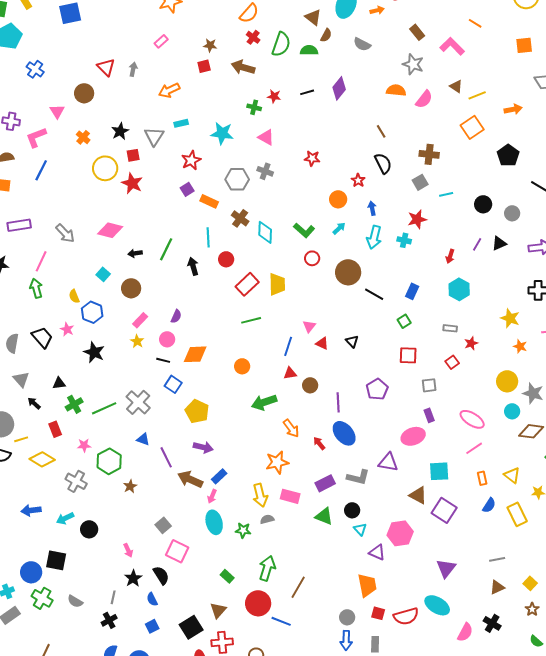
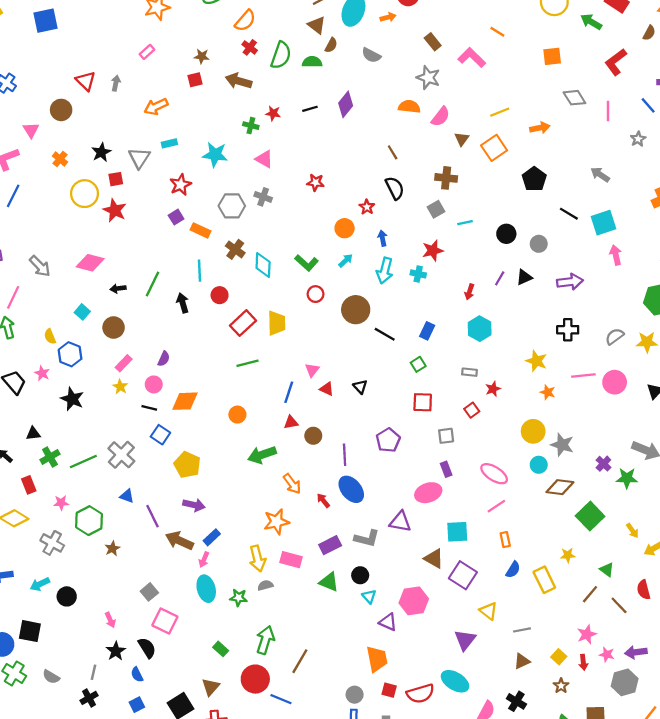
brown triangle: (456, 86) -> (462, 139), moved, turned 32
yellow triangle: (512, 475) -> (488, 611), moved

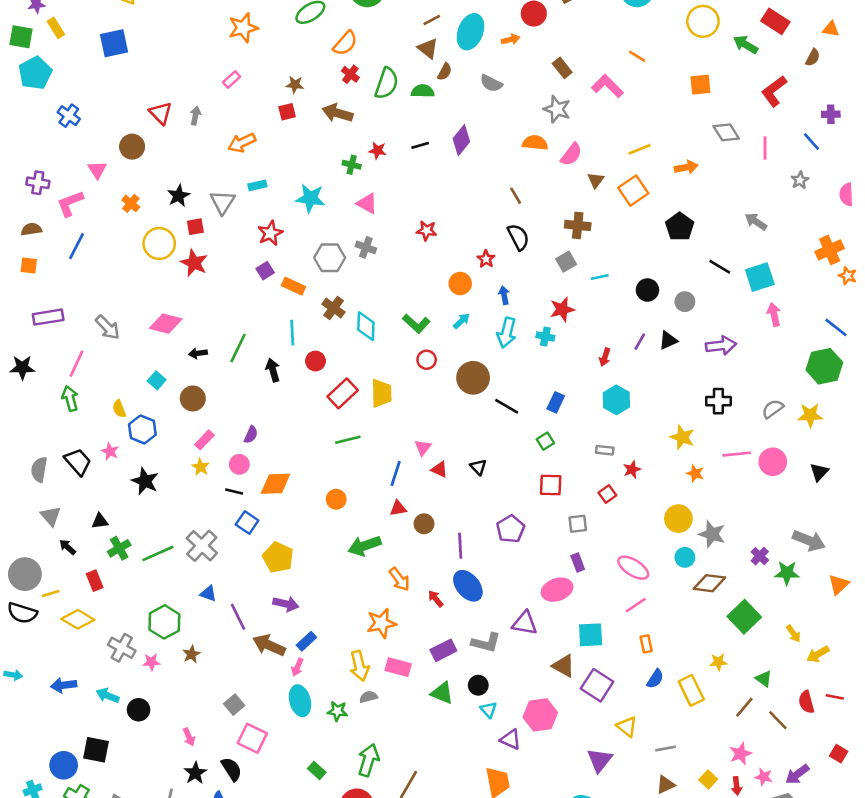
pink star: (61, 503) -> (151, 662), moved
cyan arrow: (40, 584) -> (108, 696), turned 48
purple arrow: (636, 652) -> (797, 774), turned -30

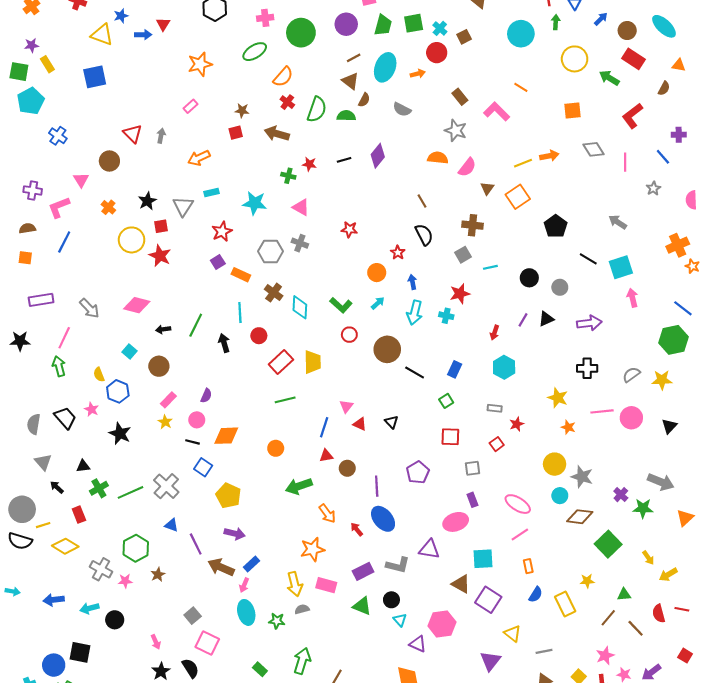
orange arrow: (686, 167) -> (549, 156), moved
green triangle: (764, 679) -> (624, 595), turned -40
cyan arrow: (108, 696) -> (89, 608), turned -36

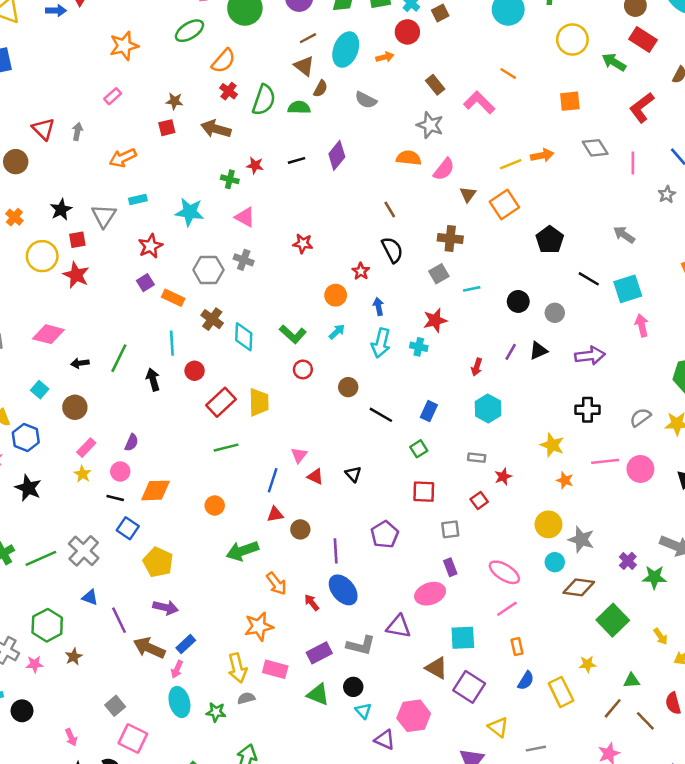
brown circle: (387, 349) -> (348, 387), size x0.6

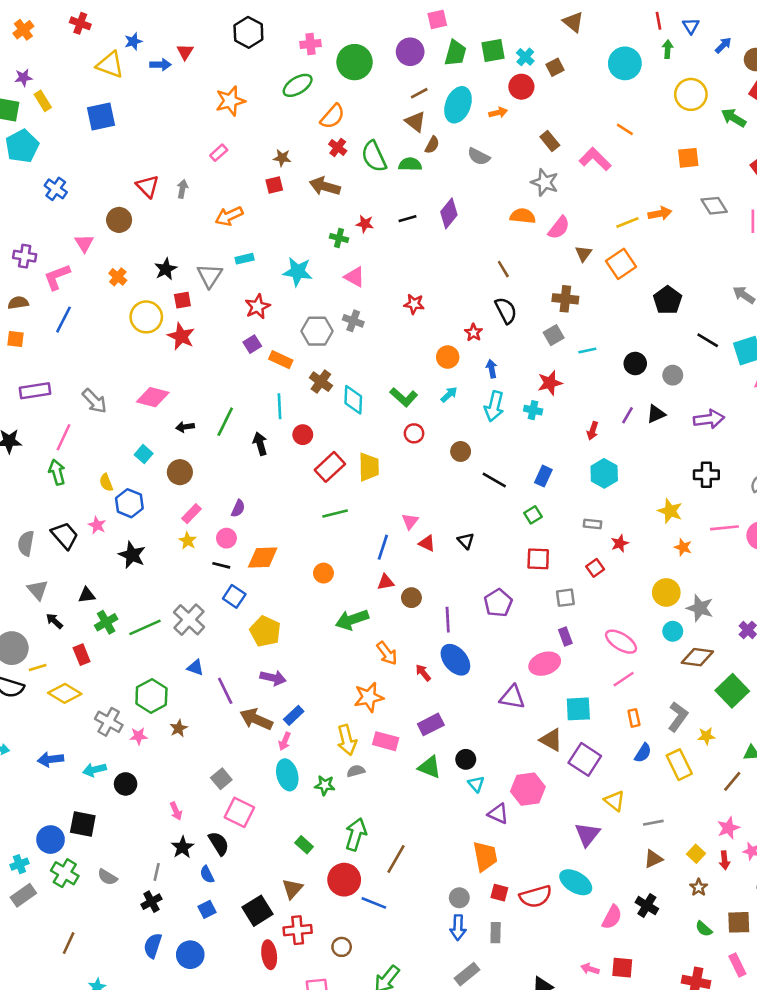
green semicircle: (264, 100) -> (374, 157), turned 136
gray L-shape: (361, 645) -> (678, 717), moved, turned -68

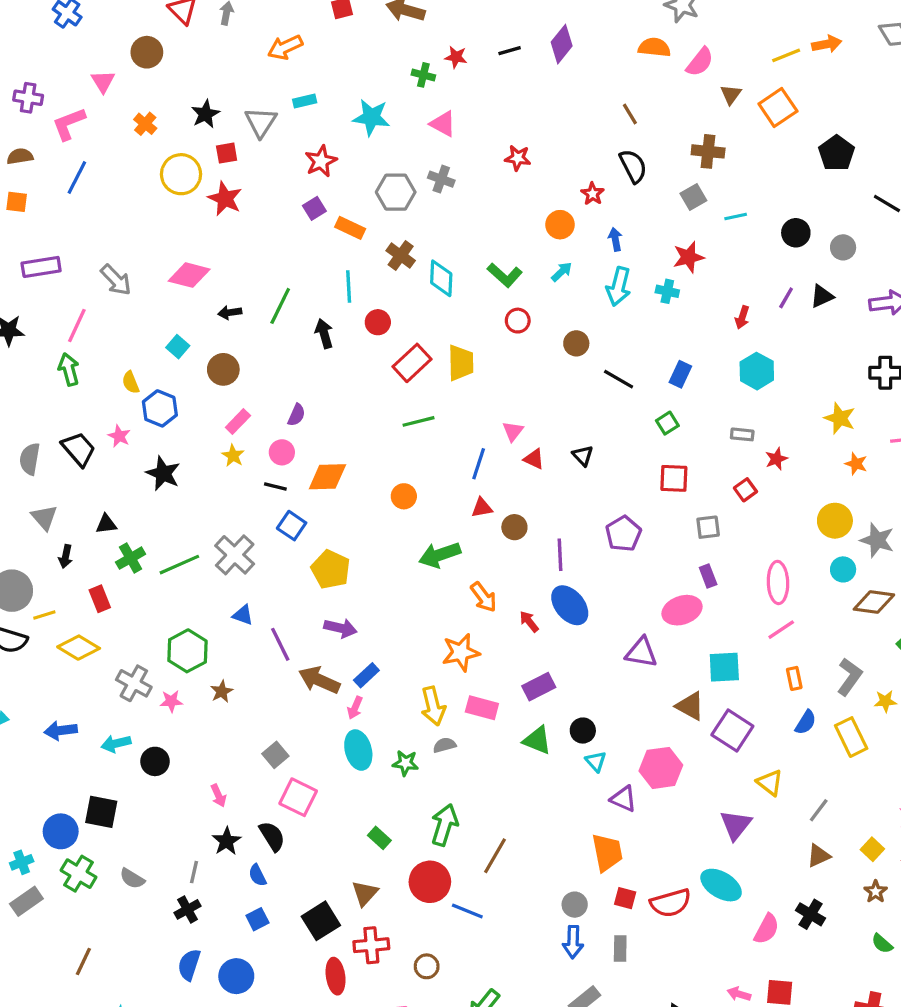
black arrow: (54, 621) -> (66, 556), turned -120
pink ellipse: (621, 642) -> (778, 582), turned 56
gray line: (653, 823) -> (819, 810), turned -42

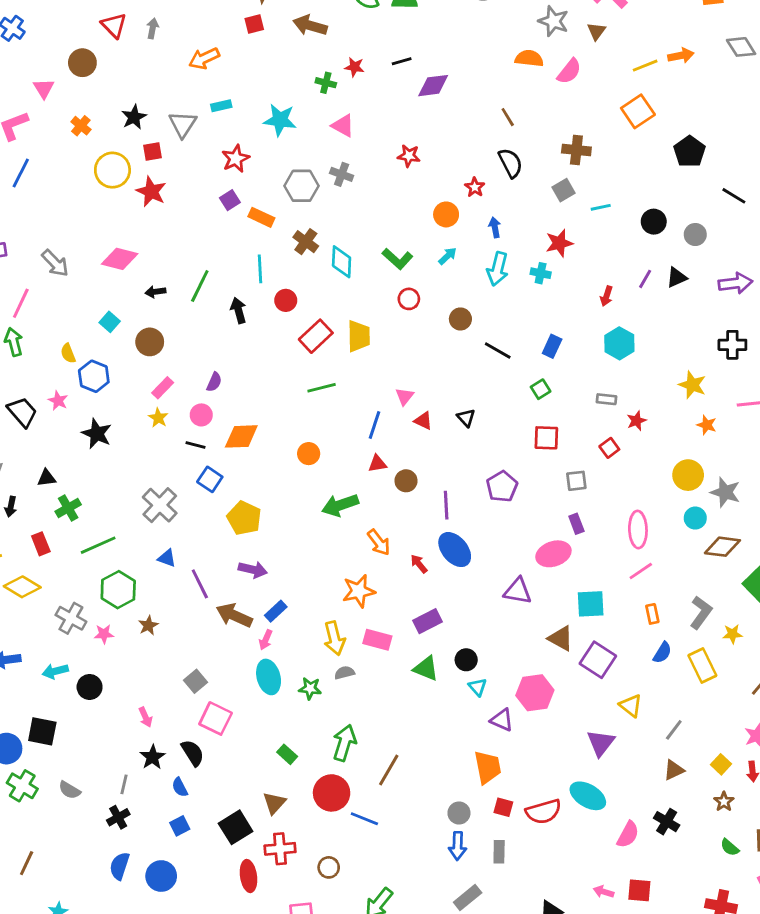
purple diamond: (562, 44) -> (433, 86), moved, turned 44
brown triangle: (731, 95) -> (596, 31), moved
green line: (179, 565) -> (98, 545), moved

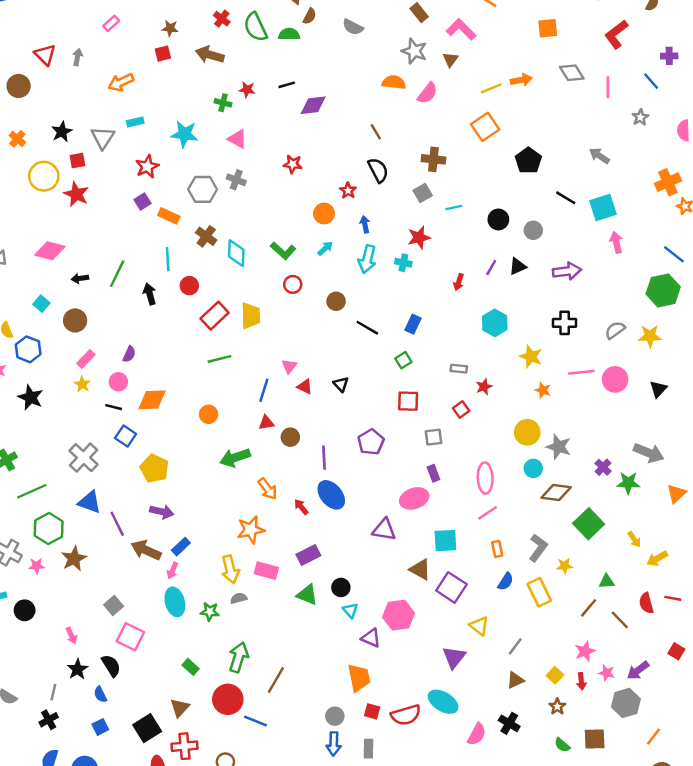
cyan hexagon: (619, 343) -> (495, 323), moved
blue triangle: (167, 558) -> (90, 502), size x1.5
brown star: (148, 625) -> (74, 559), size x1.5

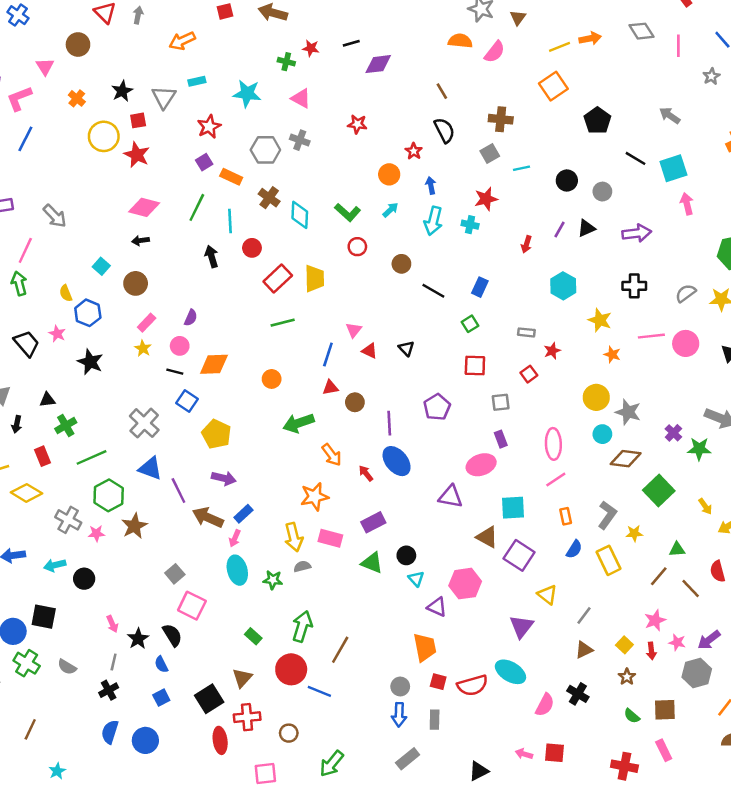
pink diamond: (50, 251) -> (144, 207), moved
green line: (117, 274) -> (197, 207), moved
pink arrow: (71, 636) -> (112, 624), moved

